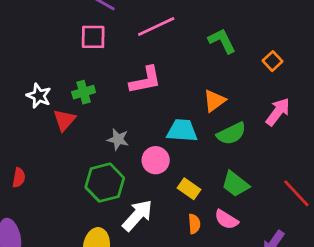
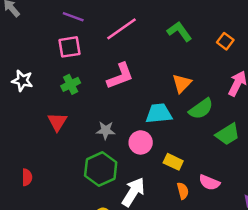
green cross: (84, 92) -> (71, 84), moved
white star: (39, 96) -> (22, 81), moved
green trapezoid: (235, 184) -> (228, 134), moved, turned -60

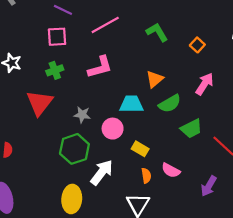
red triangle: (57, 122) -> (40, 103), size x1.5

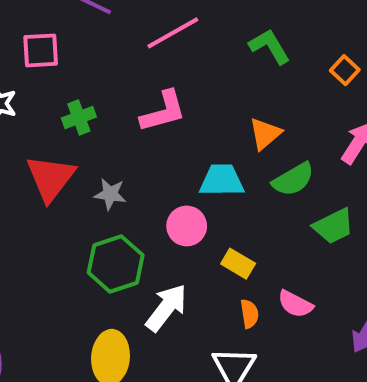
pink square: (57, 37) -> (41, 50), moved
gray star: (82, 115) -> (110, 194), moved

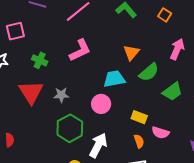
green cross: (79, 117) -> (40, 60), turned -35
yellow rectangle: (238, 264) -> (139, 117), moved

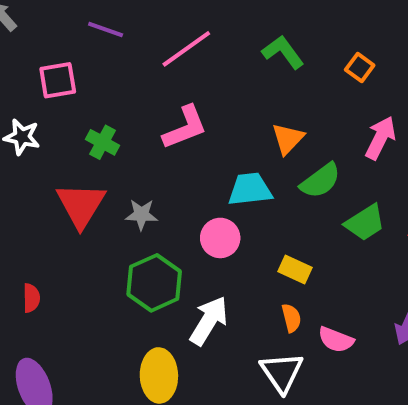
pink semicircle: (160, 133) -> (336, 340), moved

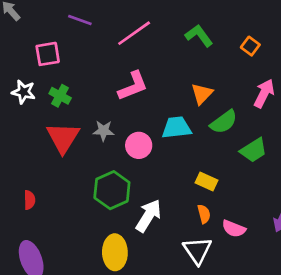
green cross: (103, 142) -> (60, 96), moved
gray star: (141, 214) -> (103, 131), moved
pink circle: (220, 238) -> (139, 145), moved

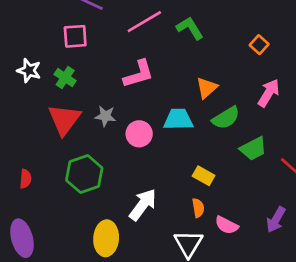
green L-shape: (199, 36) -> (190, 28), moved
pink square: (48, 54) -> (75, 36), moved
green hexagon: (112, 190) -> (84, 174), moved

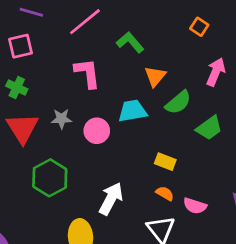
green L-shape: (190, 28) -> (130, 42), moved
pink L-shape: (139, 74) -> (87, 73), turned -72
orange semicircle: (198, 208) -> (165, 193), turned -42

